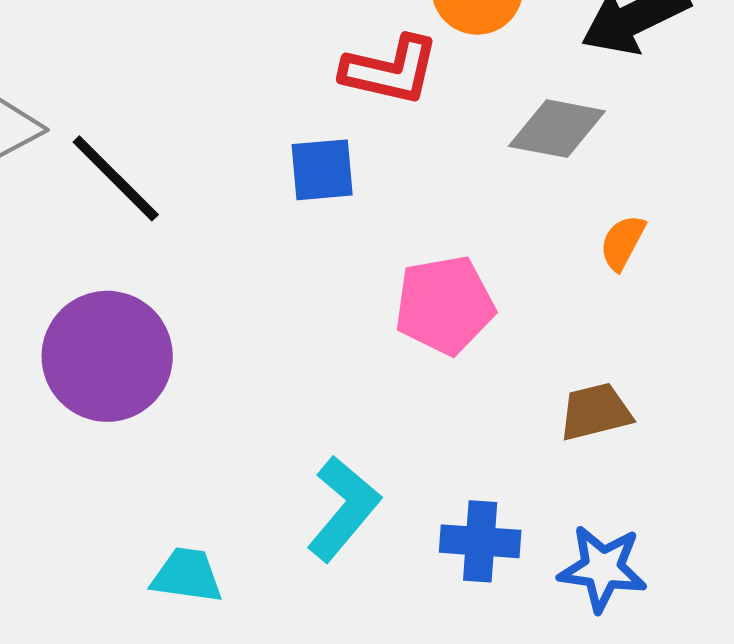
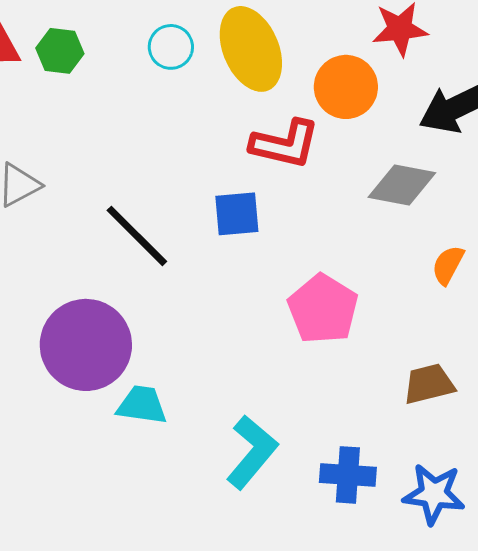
black line: (116, 178) -> (137, 236), moved
pink pentagon: (445, 305) -> (323, 309), turned -30
cyan trapezoid: (187, 576) -> (142, 405), moved

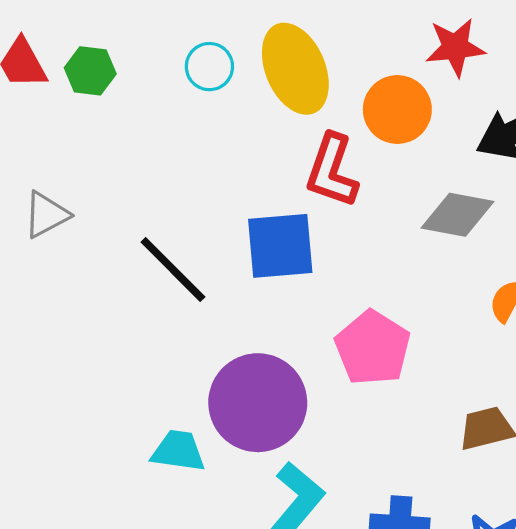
red L-shape: (285, 144) -> (332, 171), turned 96
blue square: (237, 214) -> (280, 246), size x1.4
purple circle: (86, 345) -> (258, 403), moved

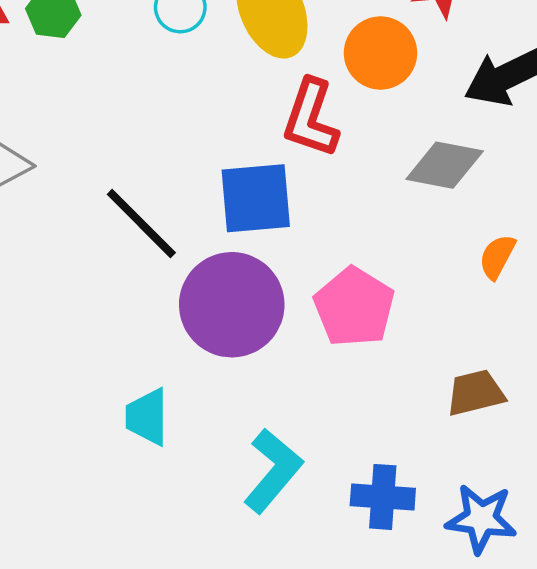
purple circle: (258, 403) -> (232, 305), moved
cyan trapezoid: (178, 451) -> (147, 417), turned -98

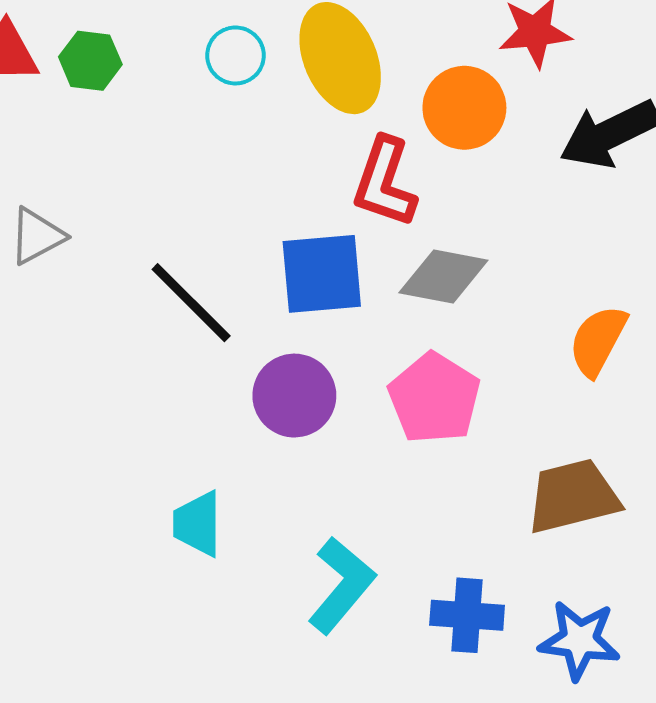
gray diamond: (445, 165) -> (443, 277), moved
orange semicircle: (497, 257) -> (598, 341), size x1.4
purple circle: (232, 305) -> (294, 396), size x0.7
brown trapezoid: (475, 393) -> (573, 496), size x1.4

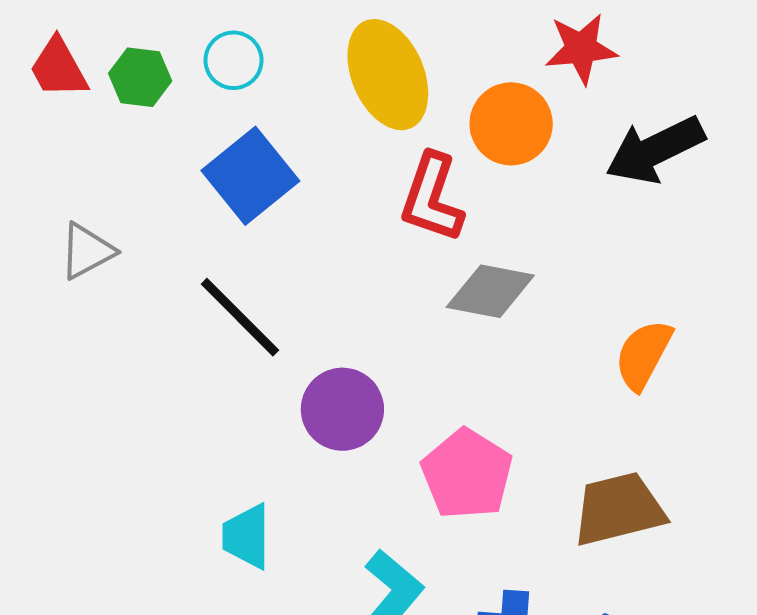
cyan circle: (235, 55) -> (233, 60), moved
blue square: (322, 274) -> (250, 176), moved, turned -34
pink pentagon: (434, 398) -> (467, 474), moved

